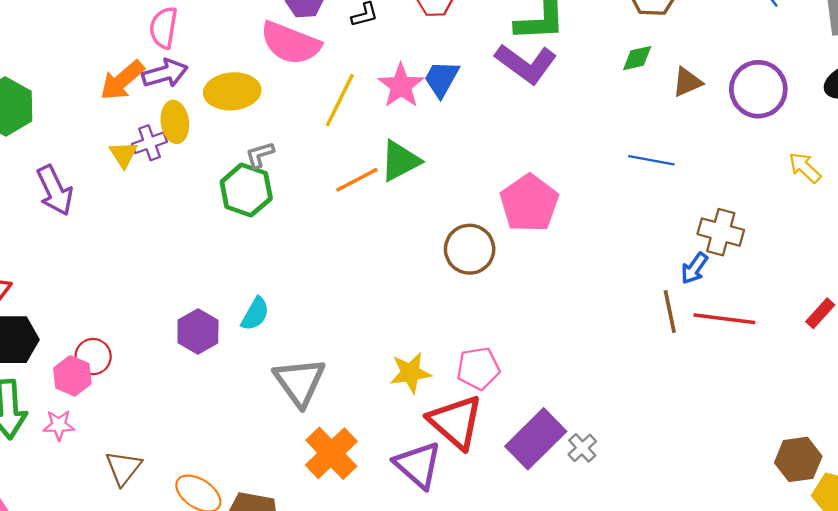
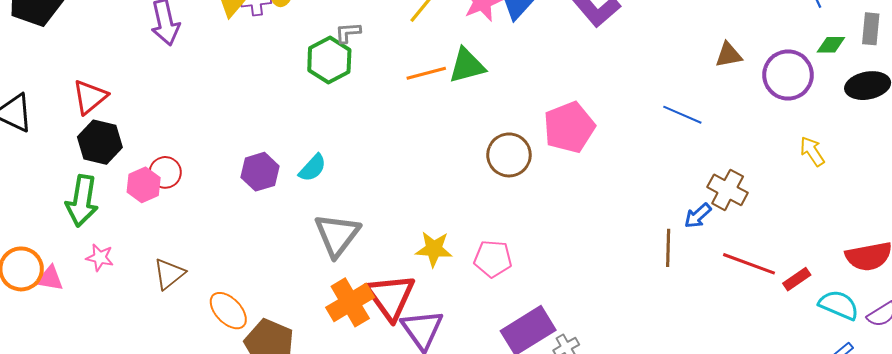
green diamond: (637, 58) -> (831, 45), moved
red line: (724, 319) -> (749, 264), moved
red triangle: (456, 422) -> (390, 297), moved
pink star: (59, 425) -> (100, 258), moved

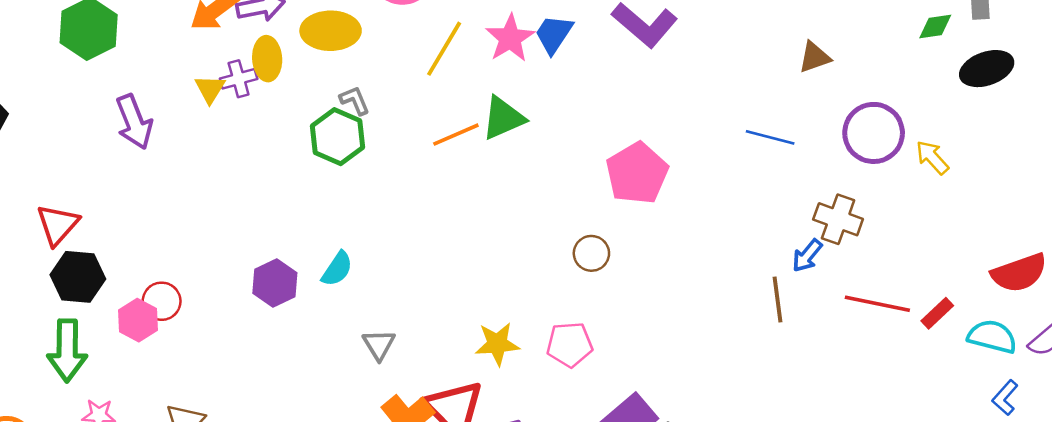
gray L-shape: (348, 33) -> (355, 100), turned 80
purple circle: (788, 75) -> (874, 133), moved
brown circle: (509, 155) -> (591, 253), moved, size x0.7
gray triangle: (337, 235) -> (379, 345), size x0.6

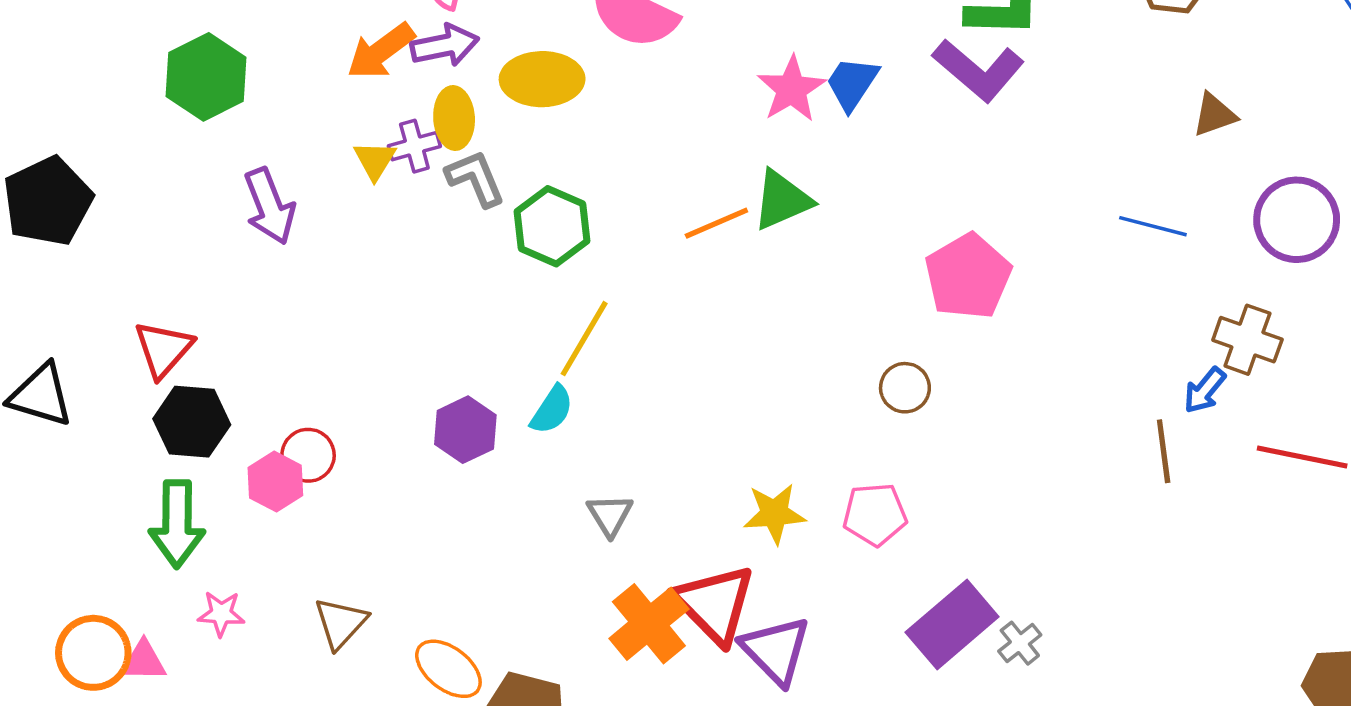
yellow line: (444, 49) -> (584, 339), moved
gray L-shape: (355, 100) -> (475, 178), moved, size x1.4

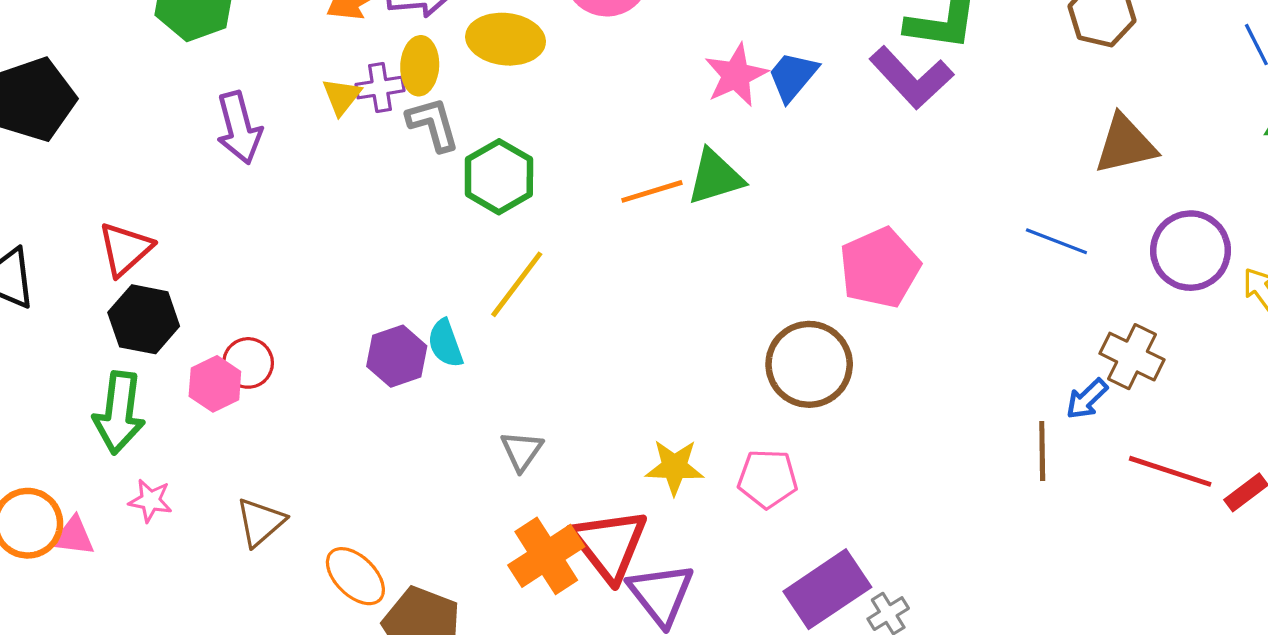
brown triangle: (1214, 115) -> (1125, 144), size x1.5
brown circle: (905, 388) -> (809, 364), size x1.8
cyan semicircle: (552, 410) -> (445, 343), moved, turned 120

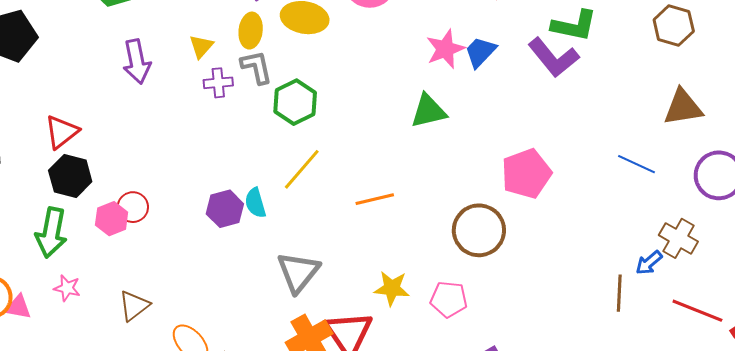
purple cross: (380, 88) -> (218, 83), moved
orange line: (652, 191) -> (375, 199), moved
gray triangle: (522, 451) -> (298, 272), size x1.6

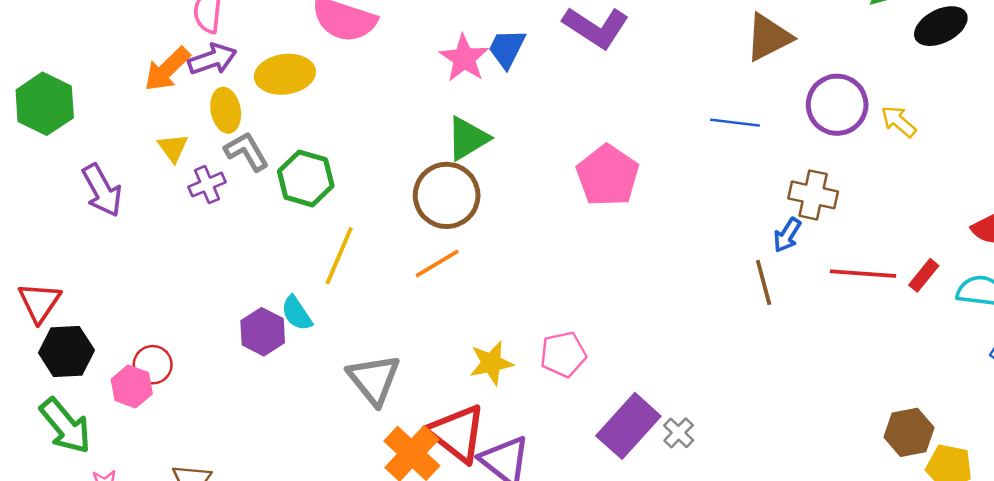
brown circle: (479, 230) -> (447, 195), moved
green arrow: (51, 233) -> (65, 426), turned -33

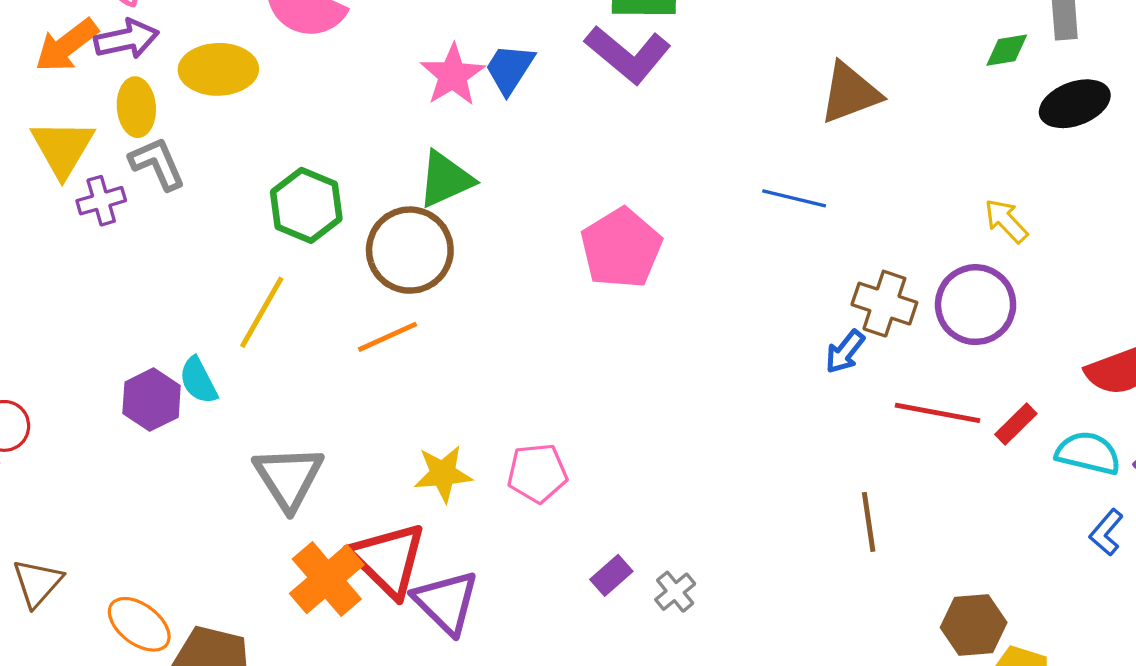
purple circle: (837, 105) -> (976, 305), moved
yellow triangle: (173, 148) -> (63, 148), size x1.6
green hexagon: (306, 178) -> (306, 205), moved
brown line: (764, 282) -> (869, 522), moved
purple rectangle: (628, 426) -> (611, 575), size x0.5

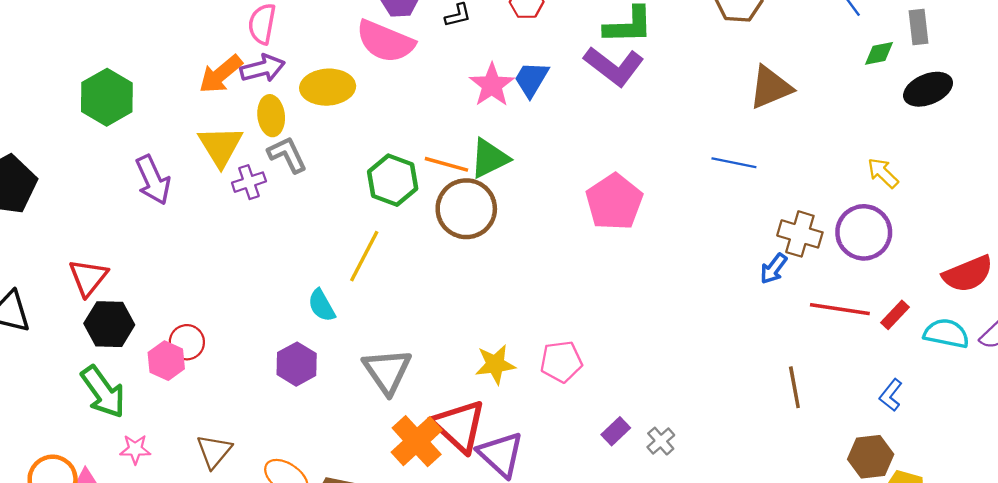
orange line: (388, 337) -> (446, 164), moved, turned 42
purple hexagon: (152, 400) -> (297, 364), moved
blue L-shape: (1106, 532) -> (891, 395), moved

